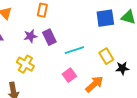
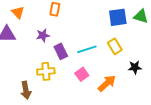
purple rectangle: (49, 37) -> (61, 51), moved
yellow rectangle: (106, 56) -> (115, 46), moved
yellow cross: (25, 64) -> (46, 71), moved, turned -36

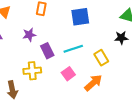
blue square: (118, 17) -> (80, 17), moved
yellow rectangle: (115, 46) -> (101, 58), moved
black star: (135, 67) -> (121, 38), moved

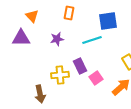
cyan line: (73, 49) -> (92, 40), moved
purple rectangle: (47, 51) -> (80, 66), moved

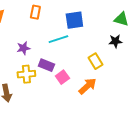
purple star: (57, 39) -> (23, 48), moved
purple rectangle: (80, 66) -> (46, 65), turned -42

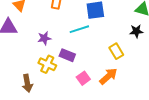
yellow cross: (26, 74) -> (47, 64), turned 30
pink square: (62, 77) -> (83, 78), moved

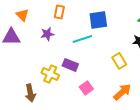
purple star: (44, 38) -> (47, 34), moved
orange arrow: (108, 76) -> (122, 92), moved

